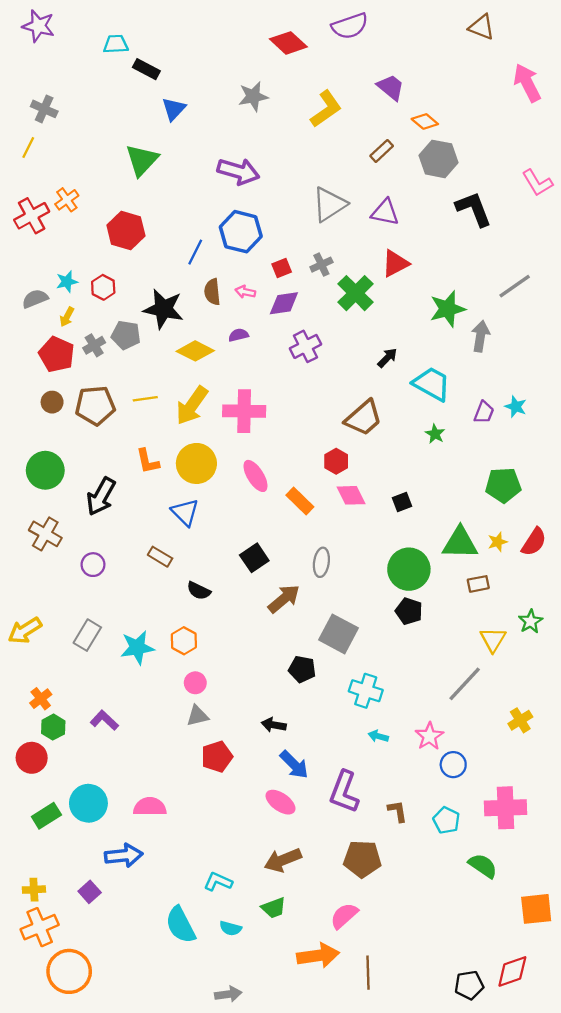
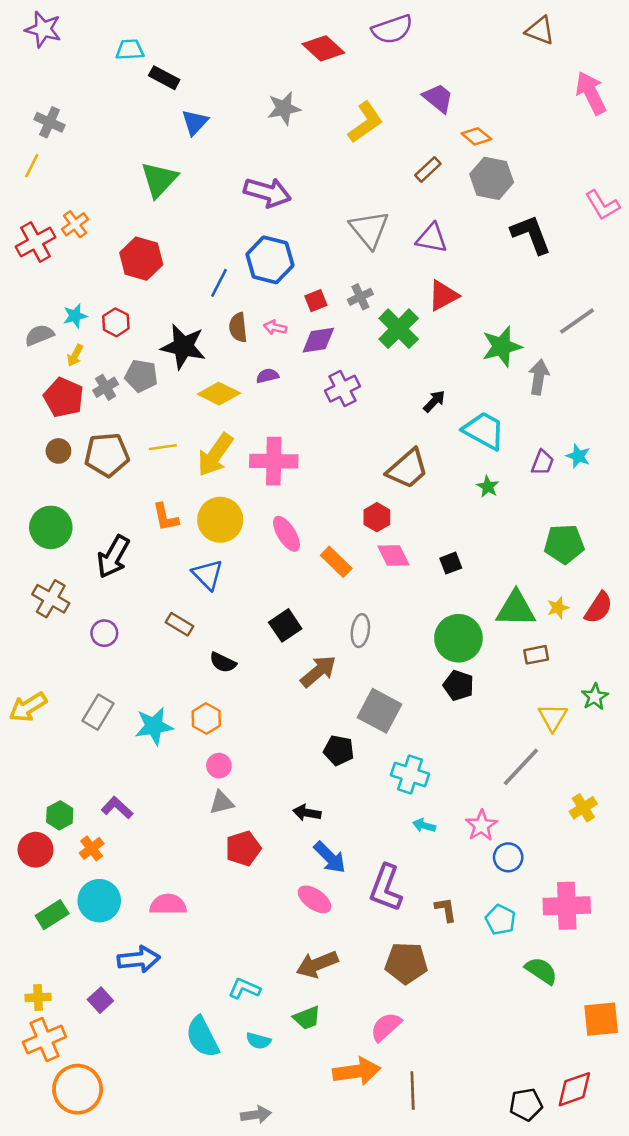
gray triangle: (329, 204) -> (369, 229), turned -36
orange cross: (41, 699) -> (92, 848), moved

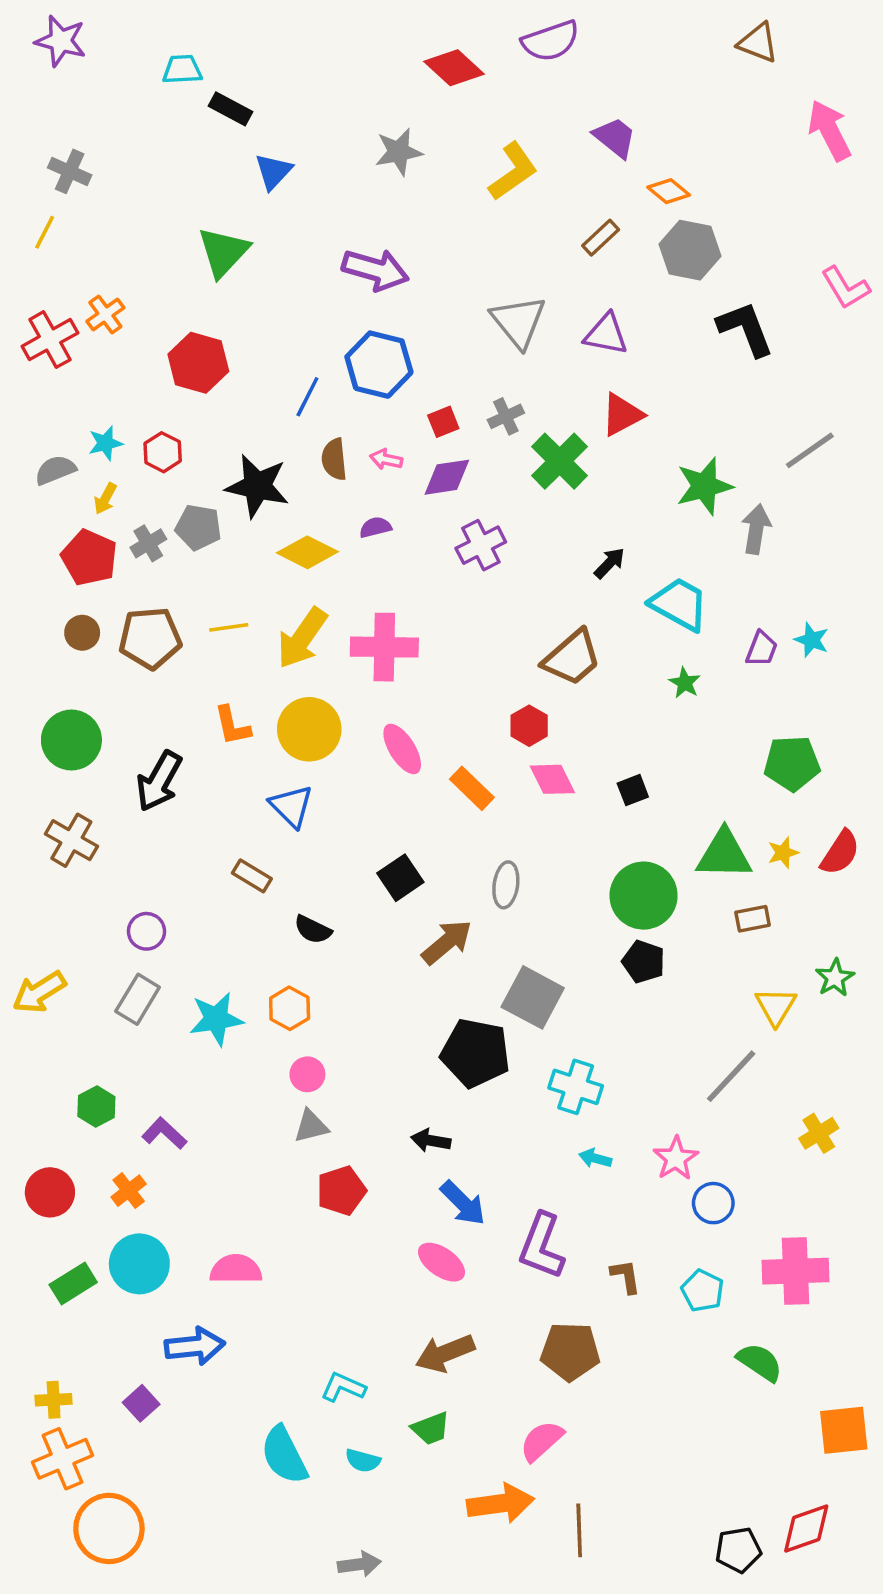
purple circle: (104, 633) -> (146, 931), moved
black pentagon: (339, 750) -> (475, 1053), size x1.6
green hexagon: (60, 815) -> (96, 1107), moved

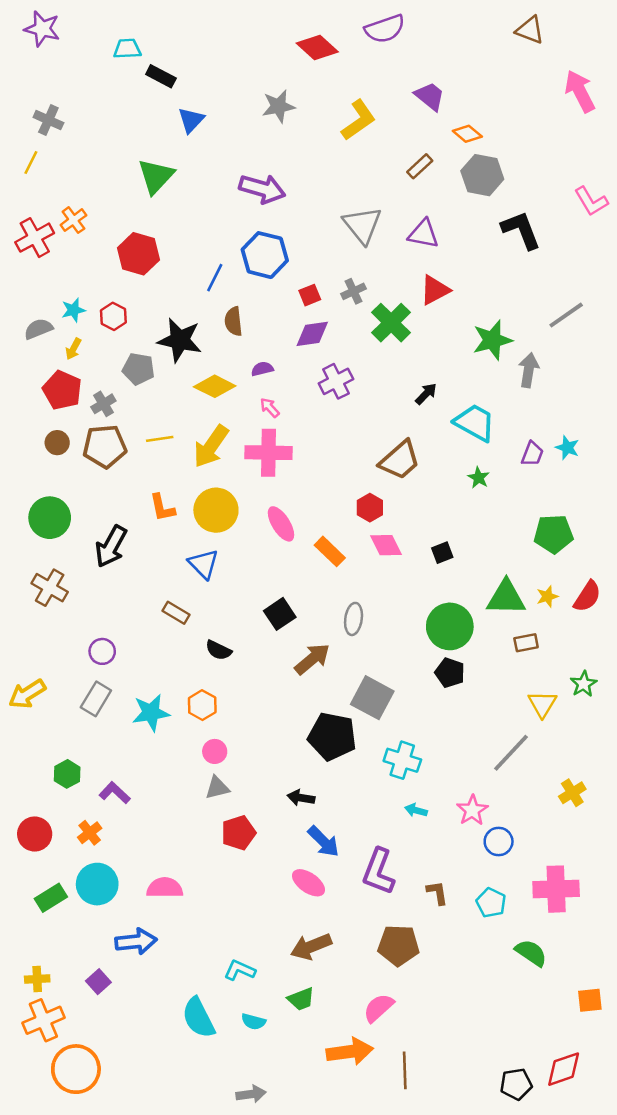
pink arrow: (386, 459) -> (270, 408), moved, turned 35
gray cross: (148, 543) -> (103, 404), moved
orange square: (844, 1430) -> (590, 1000), size x0.7

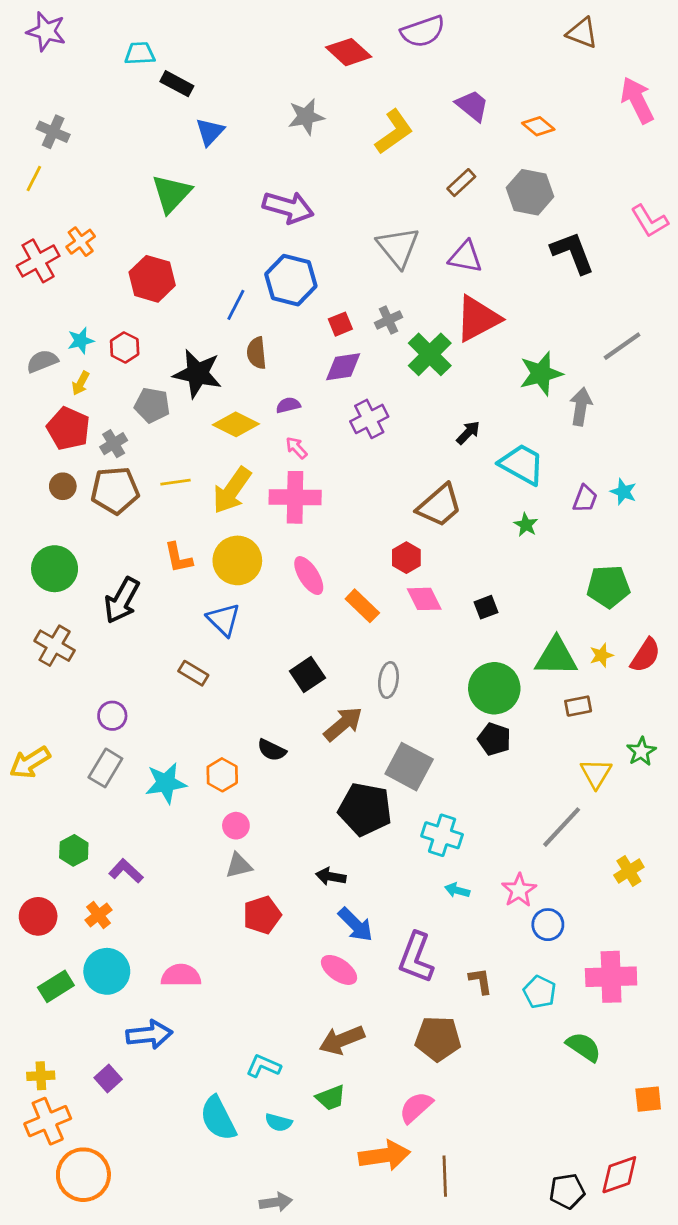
orange diamond: (467, 134) -> (538, 126), moved
red triangle: (435, 290) -> (478, 319), size x1.4
black semicircle: (218, 650) -> (272, 750), moved

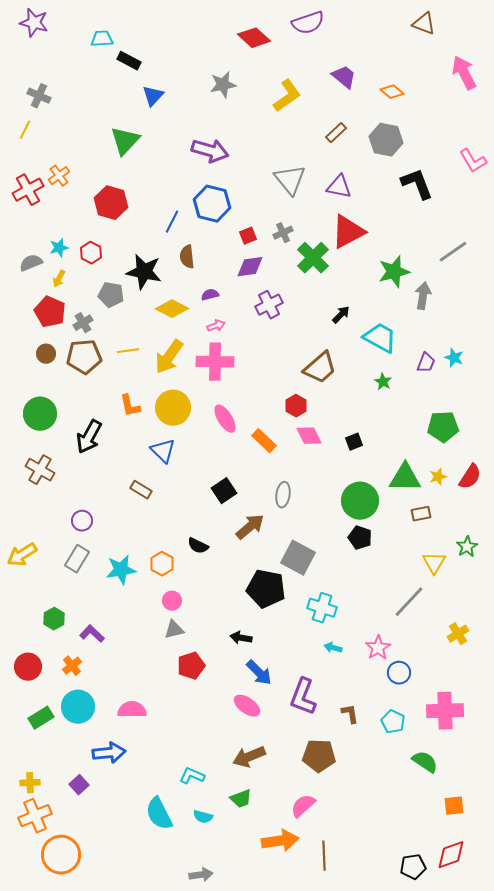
pink arrow: (296, 448) -> (216, 326), turned 114
orange square: (648, 1099) -> (454, 806), moved

